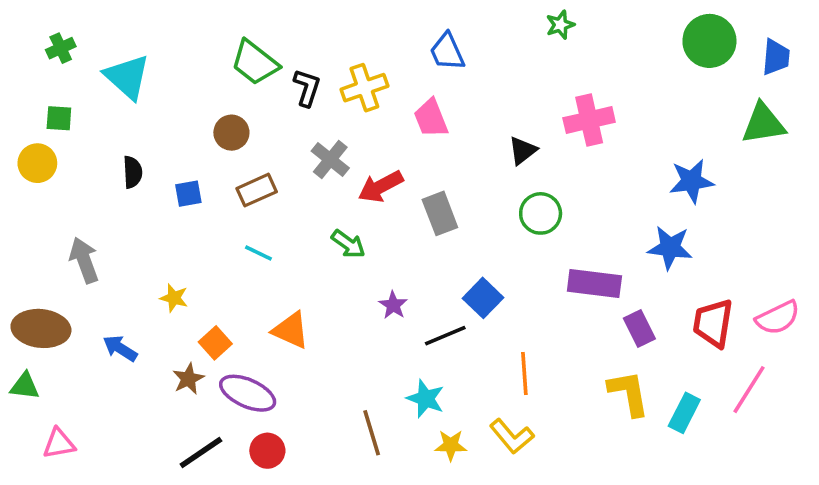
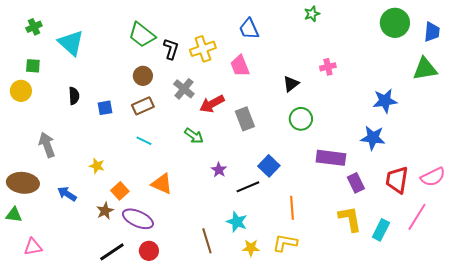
pink cross: (589, 120) -> (328, 67), size x0.6
brown circle: (231, 133) -> (143, 76), moved
yellow L-shape: (512, 436) -> (285, 243), turned 140

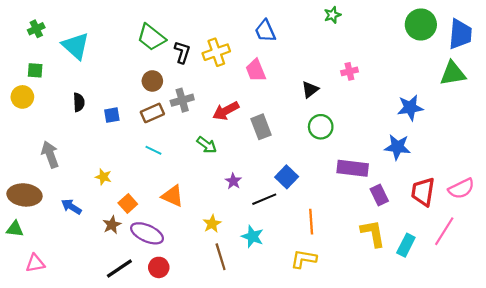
blue trapezoid: (432, 32) -> (460, 34), size x1.4
gray cross: (184, 89) -> (182, 100), moved, turned 35
yellow star: (251, 248) -> (212, 224), moved, turned -30

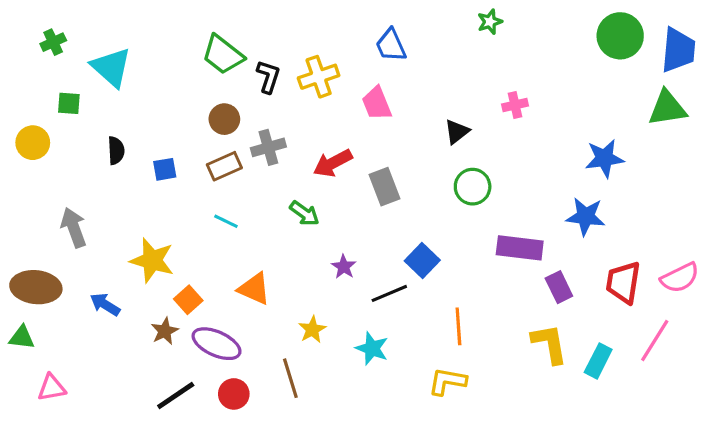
green square: (35, 70) -> (69, 103), moved
yellow star: (103, 177) -> (152, 260), size x1.8
brown line: (221, 257) -> (290, 378), moved

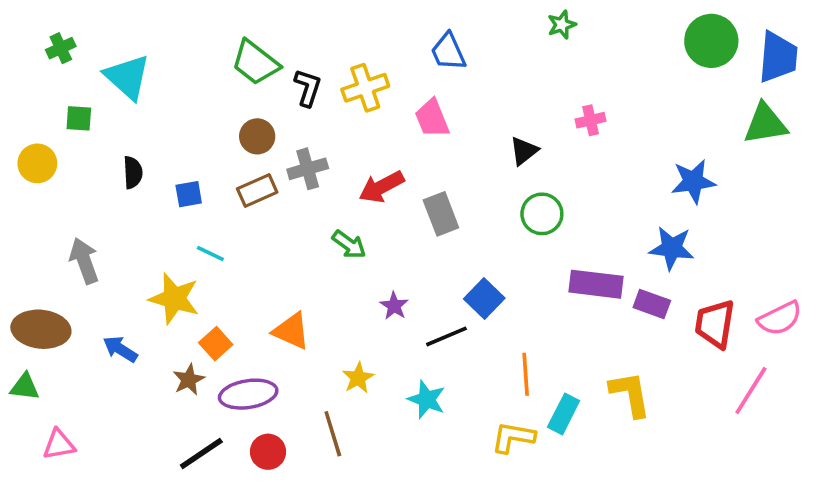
cyan line: (226, 221) -> (210, 254), moved
purple rectangle: (559, 287) -> (652, 304), moved, turned -44
purple ellipse: (217, 344) -> (248, 394), turned -33
cyan rectangle: (598, 361) -> (564, 414), moved

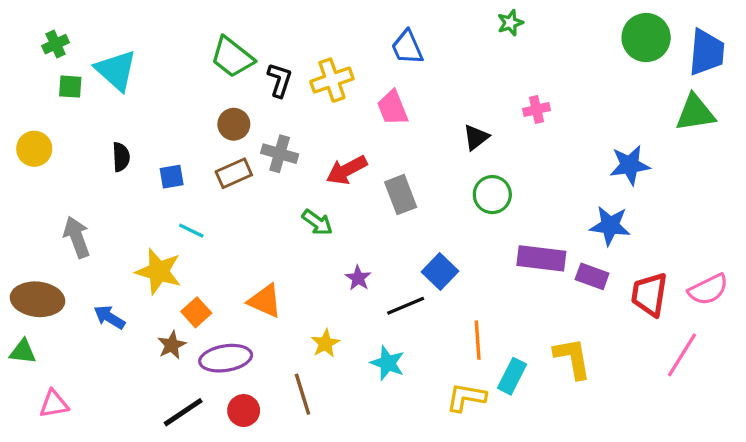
green square: (79, 118) -> (70, 87), moved
gray cross: (308, 169) -> (280, 154), turned 32

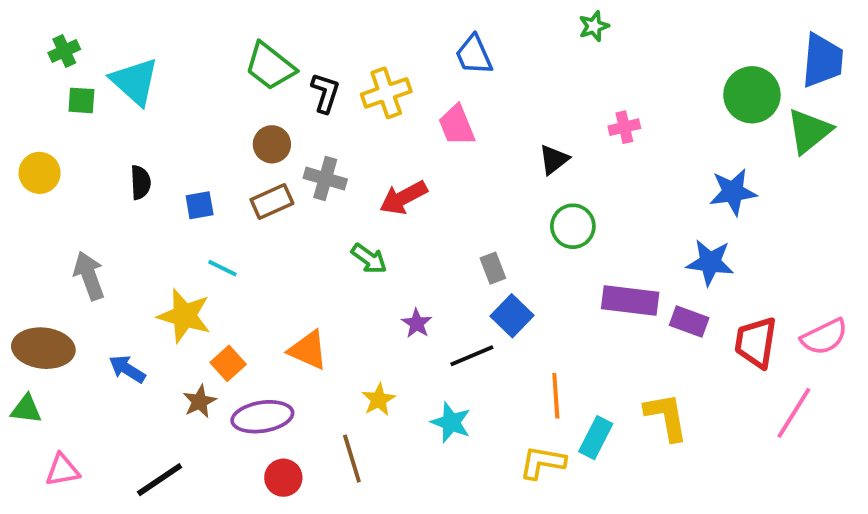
green circle: (646, 38) -> (752, 95), moved
green triangle: (695, 113) -> (809, 131), turned -30
gray rectangle: (401, 195) -> (493, 268), moved, size x0.7
black line: (183, 412) -> (160, 480), moved

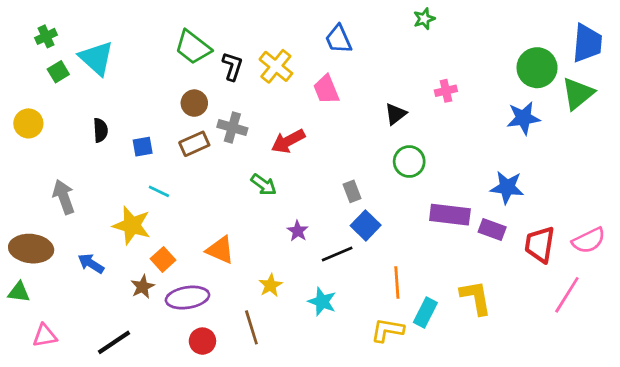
yellow cross: (386, 93) -> (276, 66), turned -32
green square: (81, 100) -> (58, 72), turned -35
blue star: (733, 192) -> (523, 118), moved

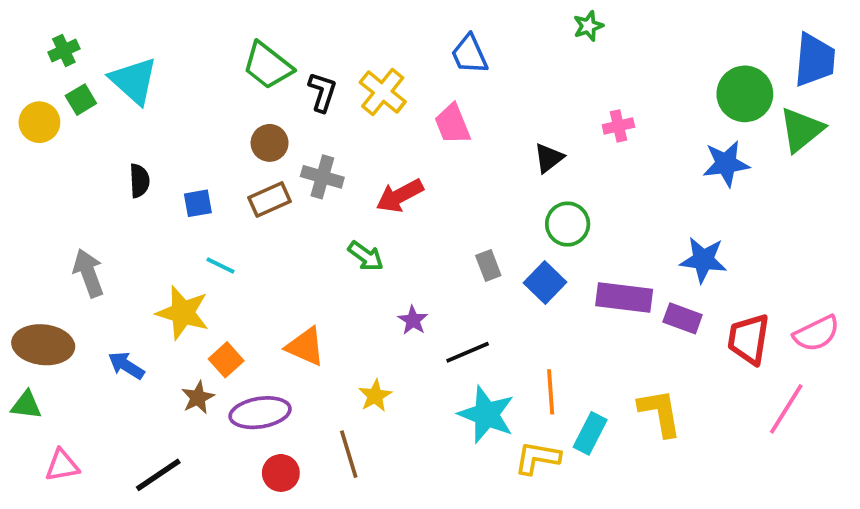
yellow circle: (28, 123) -> (39, 122), moved
blue square: (366, 225) -> (545, 282), moved
cyan star: (322, 302) -> (486, 415), moved, size x1.4

